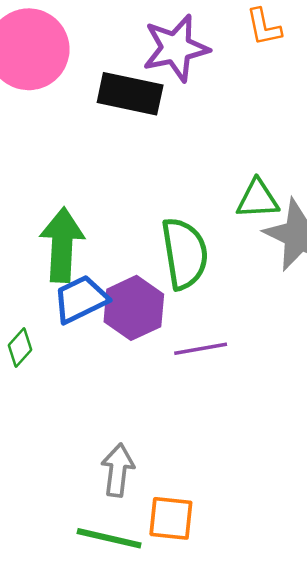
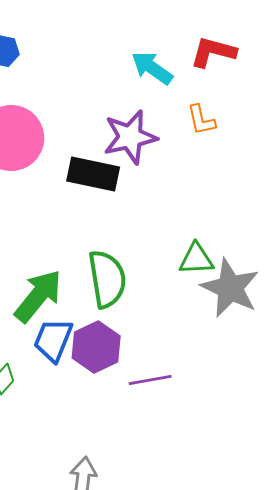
green arrow: (62, 245) -> (38, 296), turned 36
green semicircle: (185, 253) -> (107, 279), moved
blue trapezoid: (81, 299) -> (53, 340), turned -42

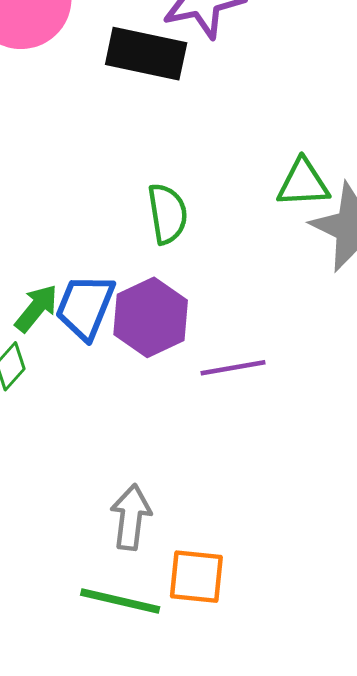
green semicircle: (107, 279) -> (167, 214), size x0.7
green arrow: (38, 296) -> (36, 308), moved, size x0.6

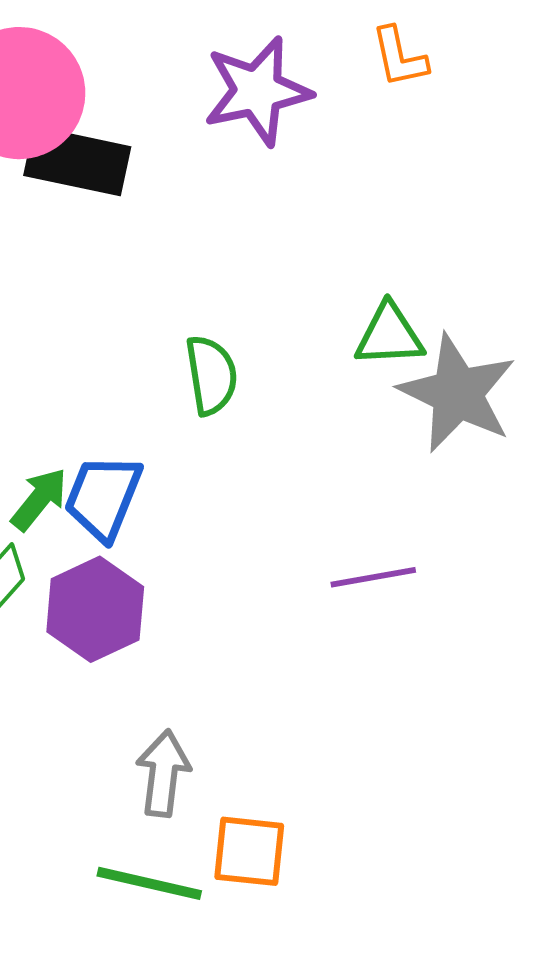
black rectangle: (146, 54) -> (77, 161), moved
purple hexagon: (151, 317) -> (95, 609), moved
purple line: (233, 368) -> (373, 577), moved

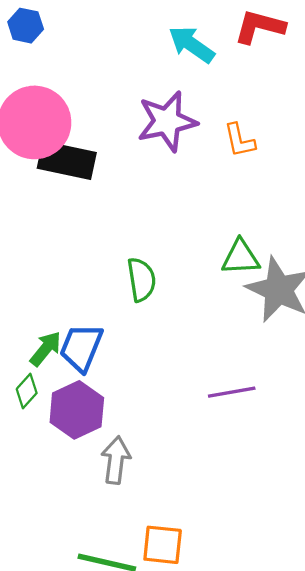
orange L-shape: (399, 57) -> (239, 140), moved
gray arrow: (163, 773) -> (116, 460), moved

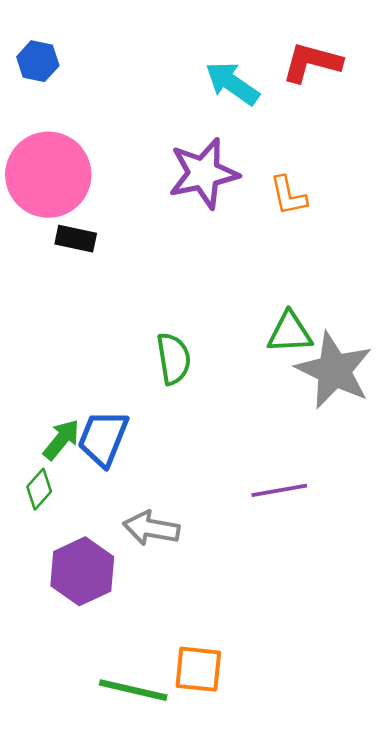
black rectangle: (67, 160) -> (76, 239), moved, size x0.6
purple hexagon: (77, 410) -> (82, 571), moved
gray arrow: (116, 460) -> (151, 528), moved, turned -87

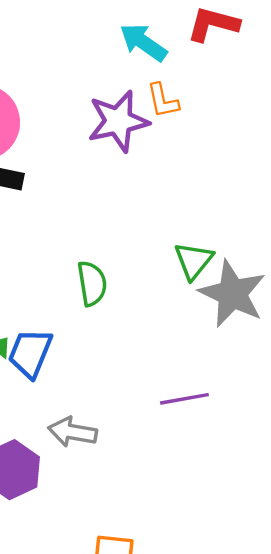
orange L-shape: (288, 196) -> (163, 101), moved
green triangle: (290, 333) -> (194, 261), turned -48

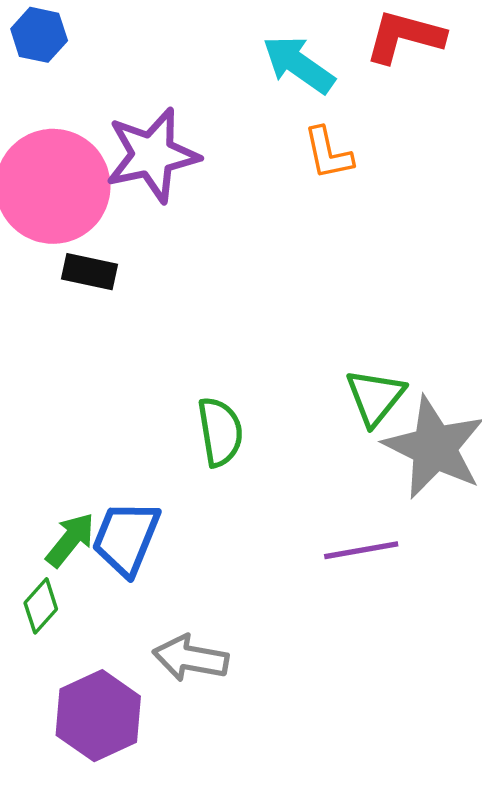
purple star: (118, 121) -> (152, 155), moved
purple line: (184, 399) -> (361, 550), moved

